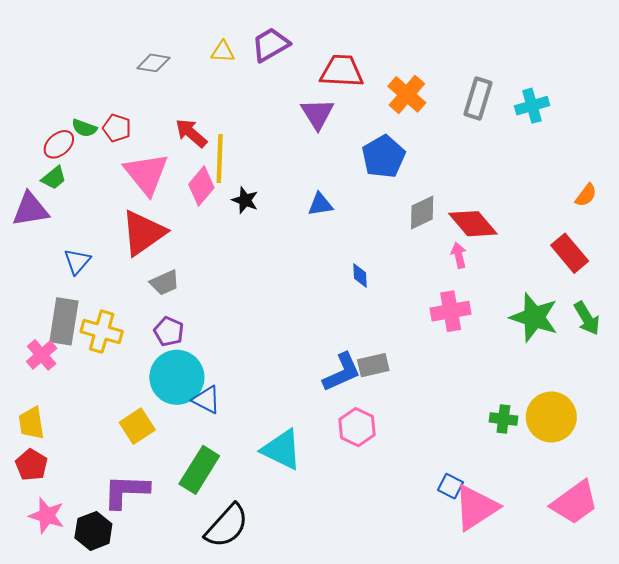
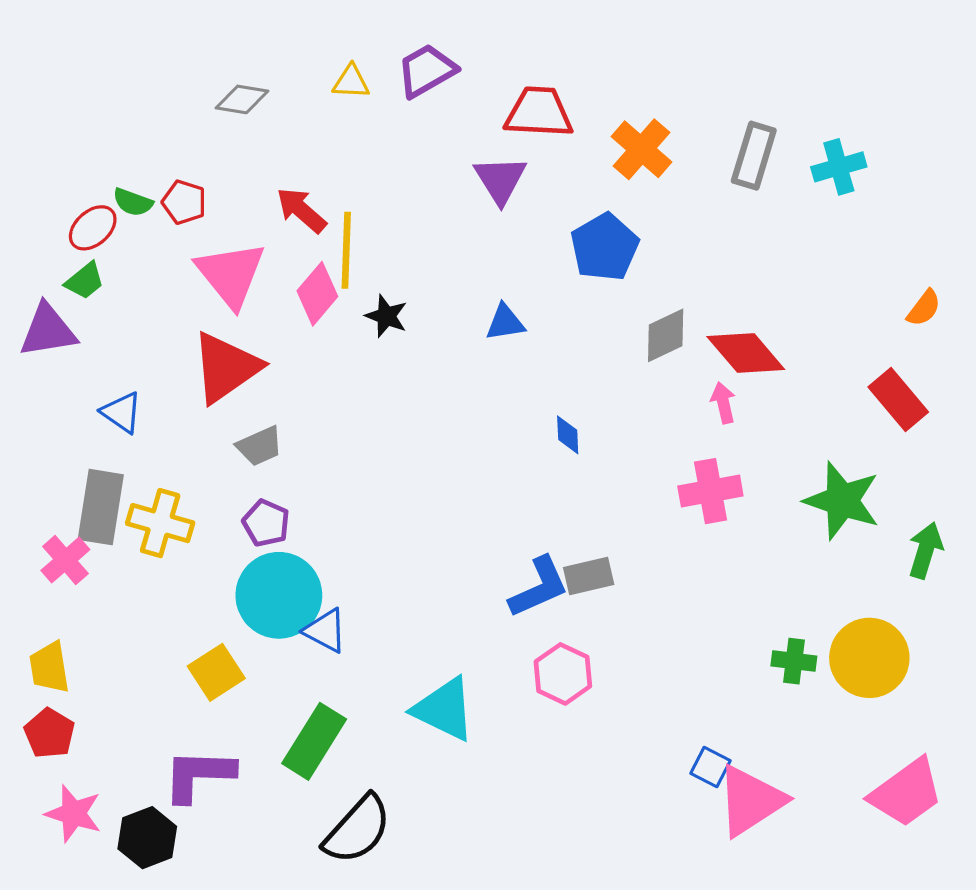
blue triangle: (77, 261) -> (122, 412), turned -36
green arrow: (587, 318) -> (926, 550), moved, turned -132

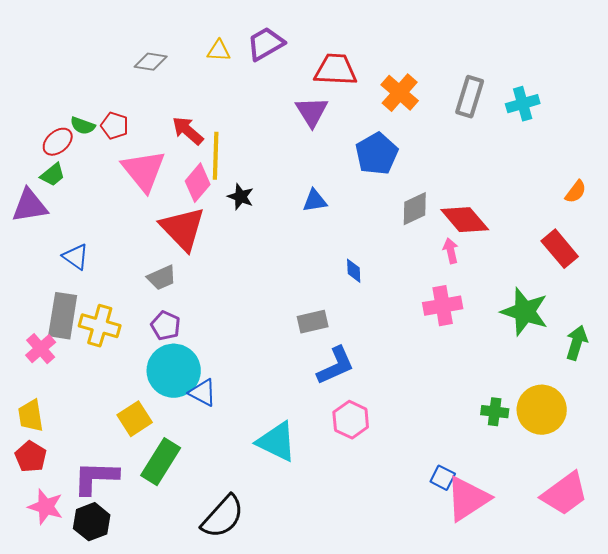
red triangle: (226, 367) -> (183, 229), moved, turned -39
gray rectangle: (589, 576) -> (313, 322), moved
green rectangle: (314, 741) -> (161, 462), moved
purple L-shape: (199, 775) -> (96, 478), moved

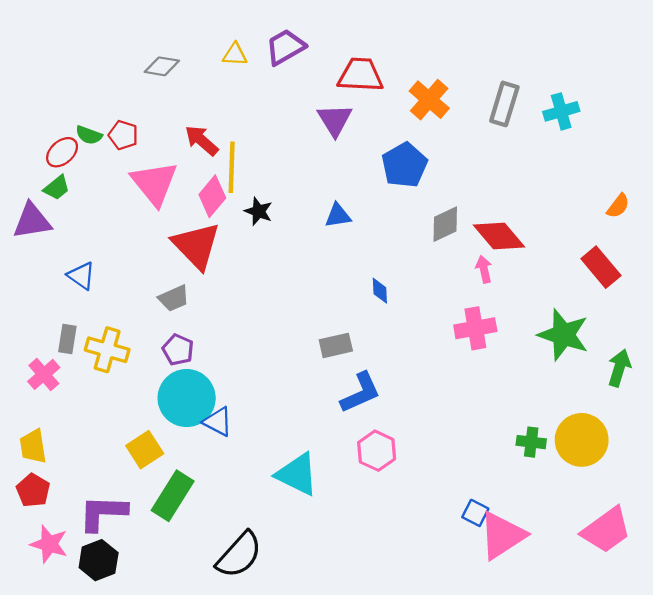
gray rectangle: (63, 316) -> (67, 339), size x0.6

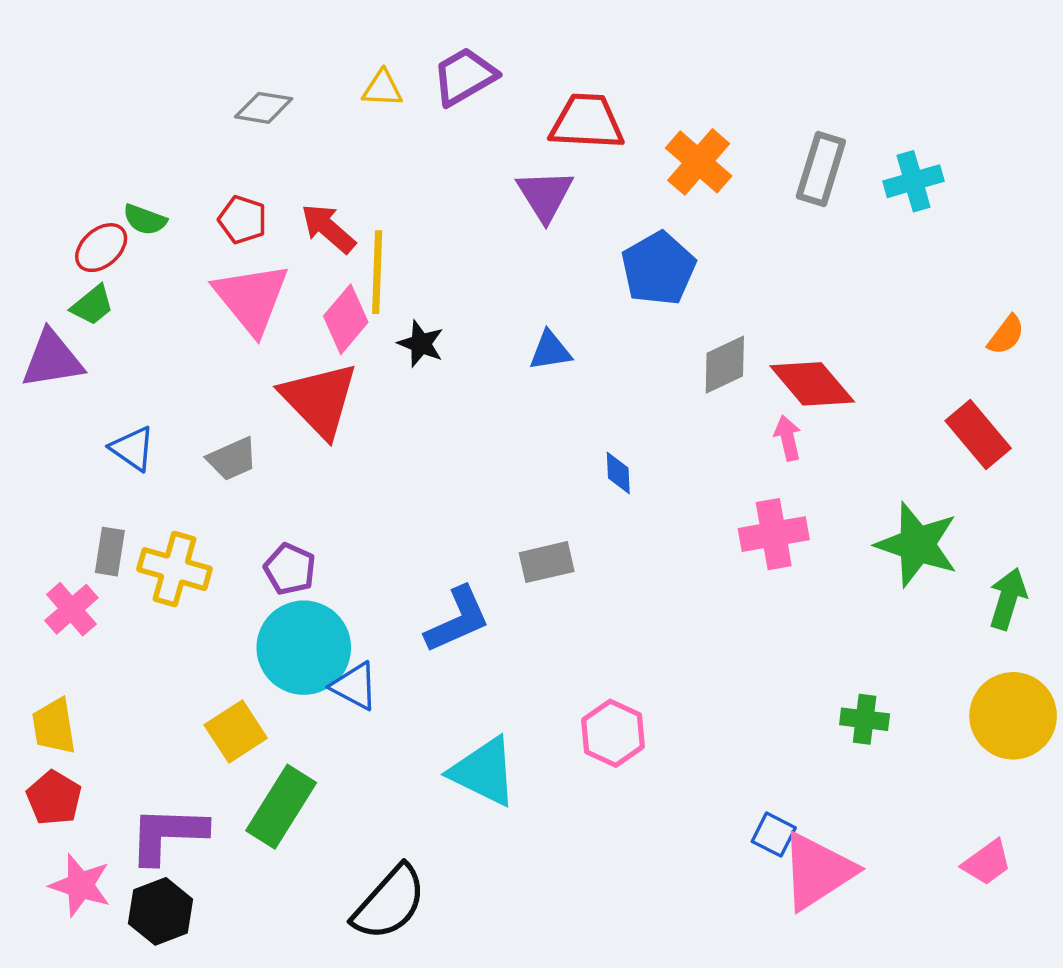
red pentagon: (123, 135) -> (243, 220), moved
gray trapezoid: (174, 298) -> (232, 459), moved
blue L-shape: (360, 393) -> (458, 620), moved
yellow circle: (582, 440) -> (1013, 716), moved
pink trapezoid: (606, 530) -> (987, 863), size x0.6

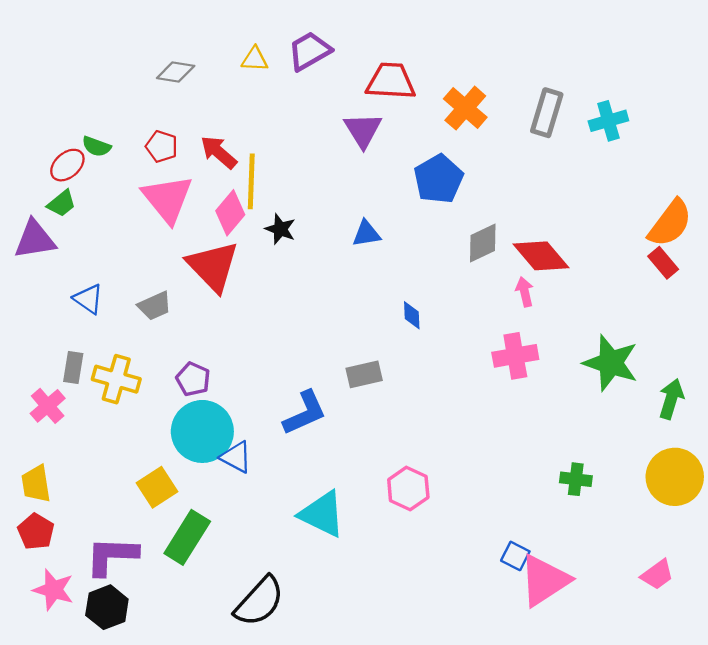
orange semicircle: (1006, 335) -> (670, 223), size x1.8
red rectangle: (978, 435) -> (663, 263), moved, size x0.7

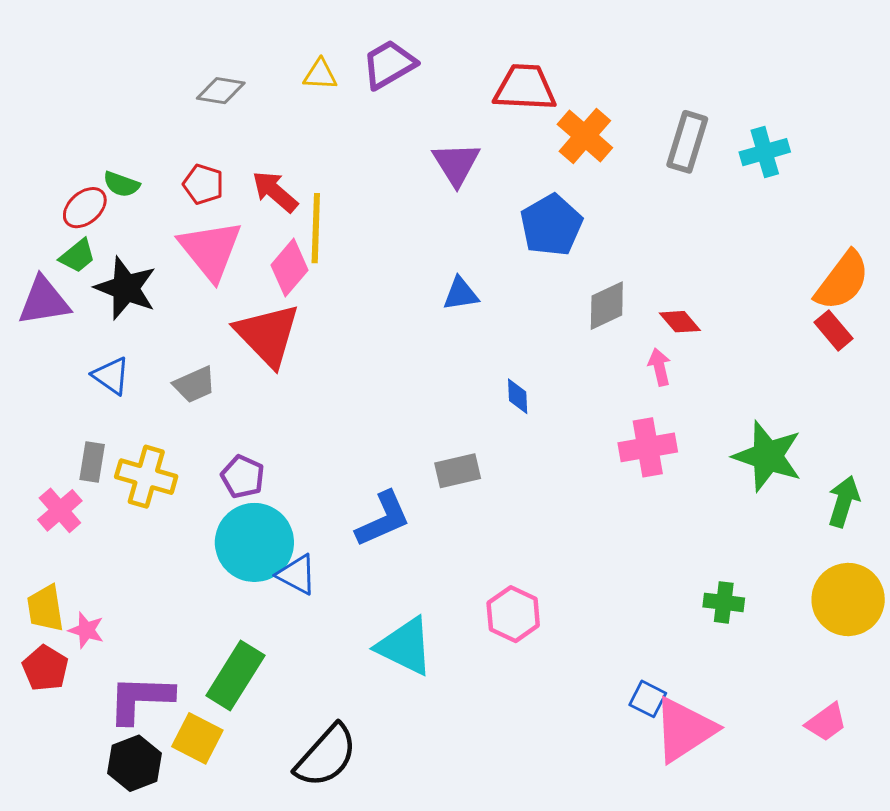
red trapezoid: (391, 81) -> (525, 88), moved
black star: (280, 229) -> (126, 288), moved, size x1.6
red diamond: (541, 256) -> (680, 322), size x0.6
yellow square: (157, 487) -> (197, 738), moved, turned -30
pink star: (53, 590) -> (86, 630), moved, size x0.7

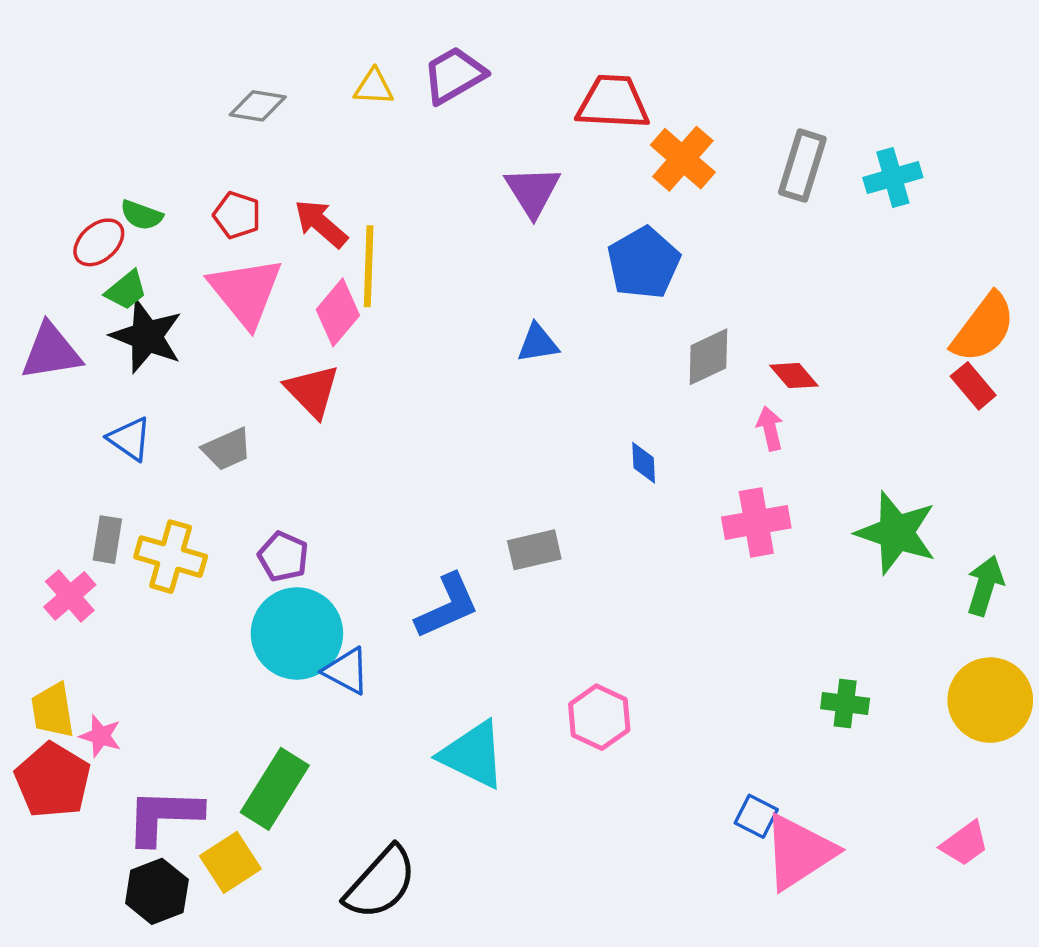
green trapezoid: (77, 256) -> (126, 290), moved
red triangle: (268, 335) -> (312, 391), size x0.7
blue diamond: (518, 396) -> (644, 463), moved
red pentagon: (45, 668) -> (53, 780), size x1.4
yellow square: (197, 738) -> (230, 862), turned 30

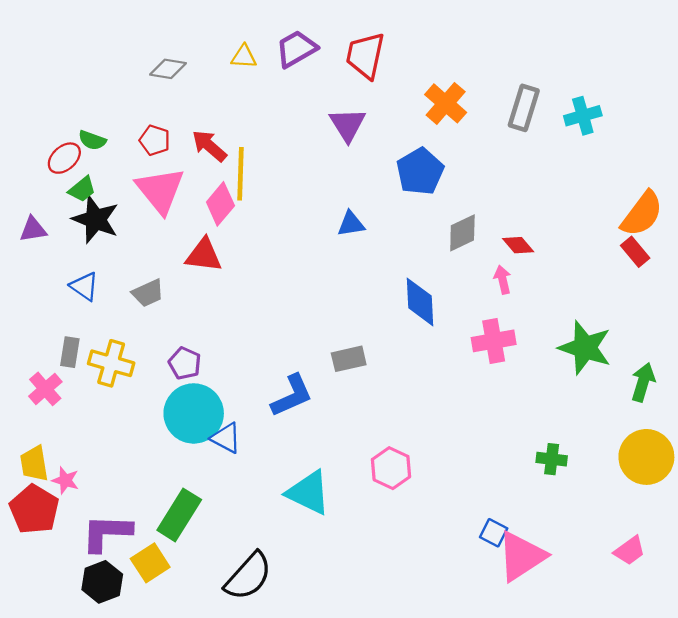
red trapezoid: (613, 102) -> (365, 56), moved, turned -81
purple triangle: (51, 352) -> (33, 229), size x0.7
red triangle: (312, 391) -> (204, 255), turned -39
blue diamond: (644, 463) -> (420, 302), size x1.8

